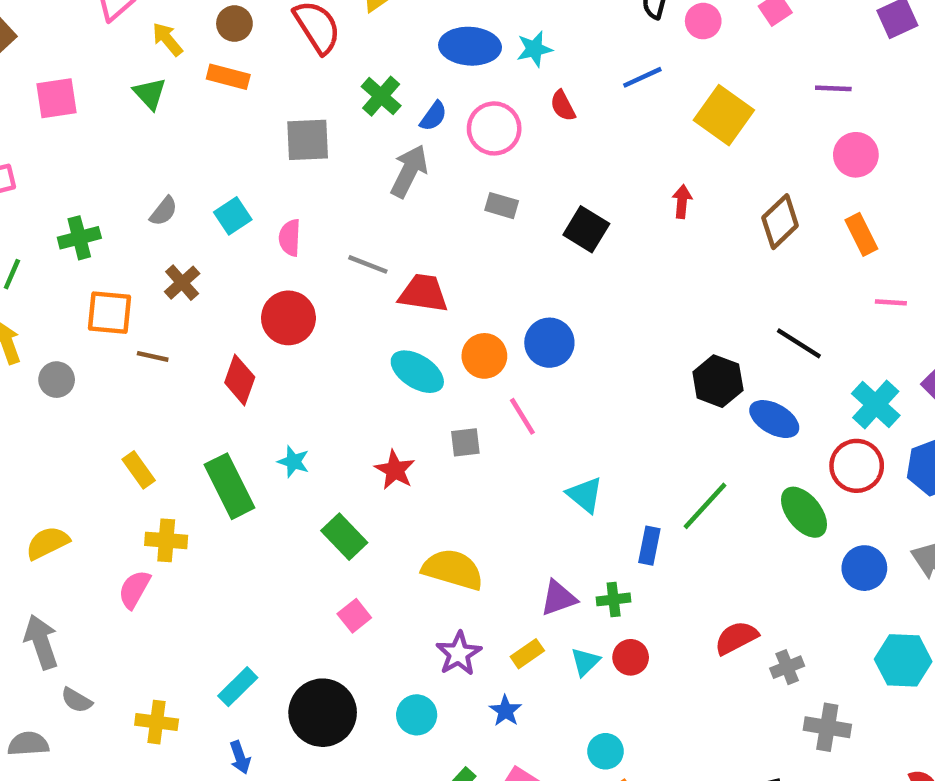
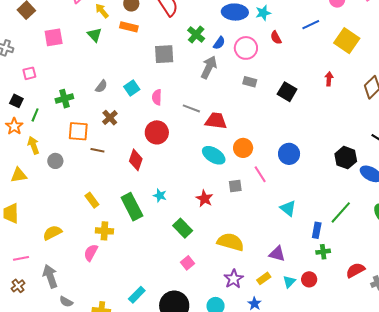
blue circle: (549, 343) -> (289, 154), moved
purple triangle: (558, 598) -> (277, 254), turned 36
green cross: (614, 599) -> (323, 252), moved

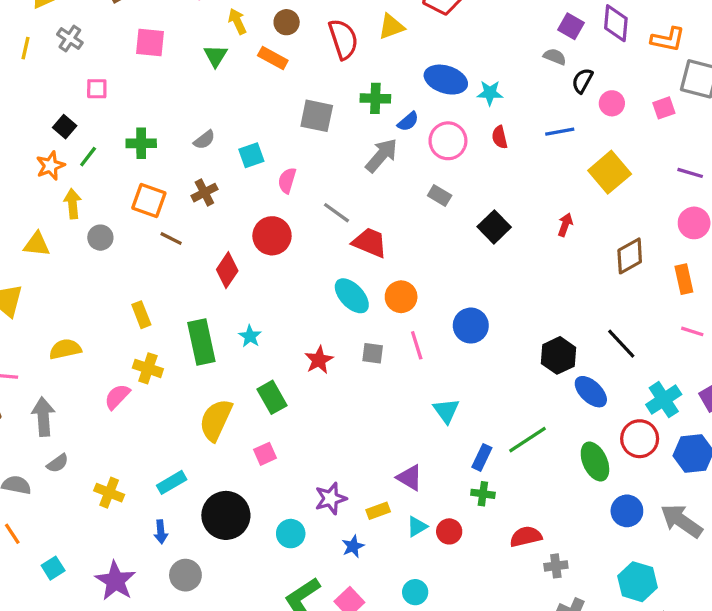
green cross: (196, 34) -> (375, 98), turned 36
yellow semicircle: (230, 242) -> (216, 420), moved, turned -96
gray semicircle: (66, 302) -> (58, 463), turned -80

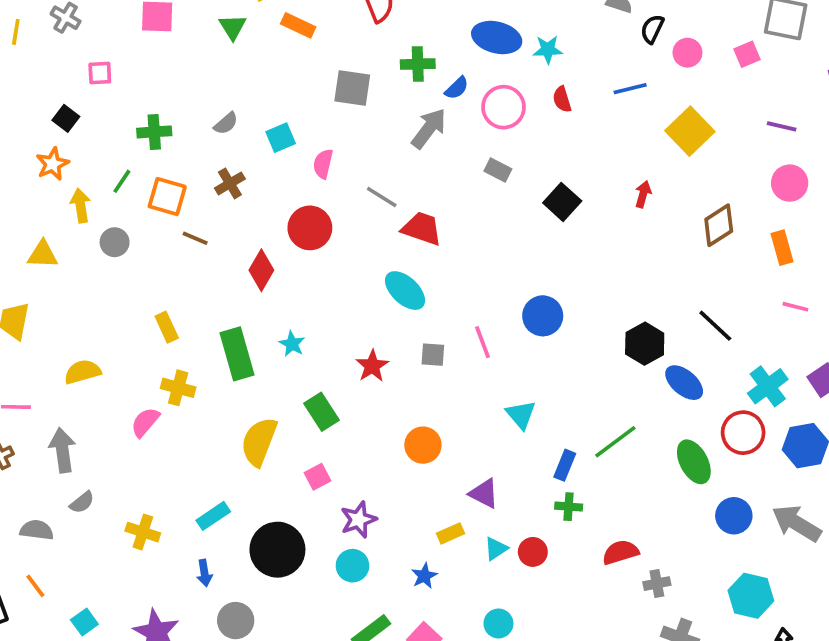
green line: (88, 157) -> (122, 181), moved
orange circle: (401, 297) -> (423, 445), moved
purple star: (331, 498) -> (358, 520), moved

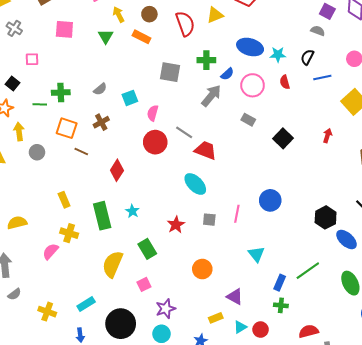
black semicircle: (652, 29) -> (307, 57), moved
green line: (122, 181) -> (40, 104), moved, turned 56
red circle: (310, 228) -> (155, 142), moved
pink line: (483, 342) -> (237, 214), turned 30

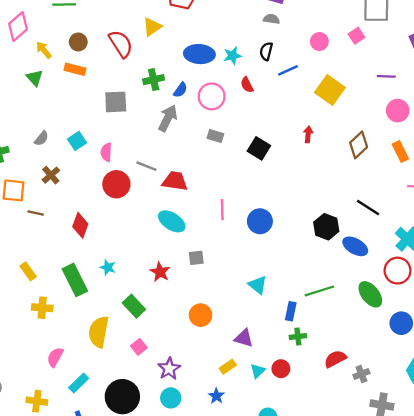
pink line: (237, 214) -> (222, 210), moved
pink semicircle: (50, 251) -> (55, 357), moved
green line: (308, 271) -> (319, 291), turned 30

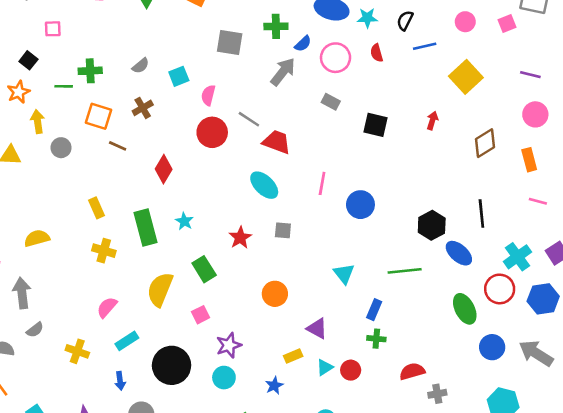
black square: (259, 148) -> (376, 125), turned -30
black line: (368, 208) -> (481, 214), turned 40
green line: (319, 291) -> (405, 271), moved

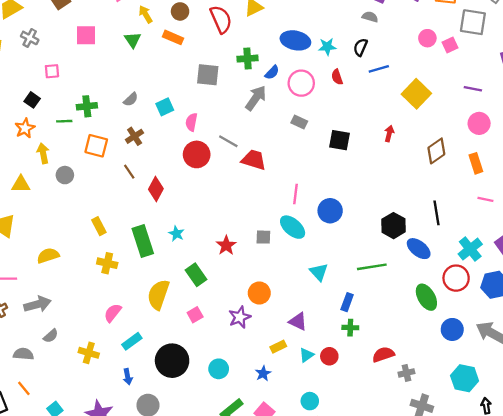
pink circle: (465, 22) -> (427, 38), moved
brown line: (118, 146) -> (129, 172), moved, turned 35
cyan ellipse: (264, 185) -> (293, 227), moved
gray arrow: (22, 293) -> (37, 304), turned 85
purple star: (229, 345) -> (240, 317), moved

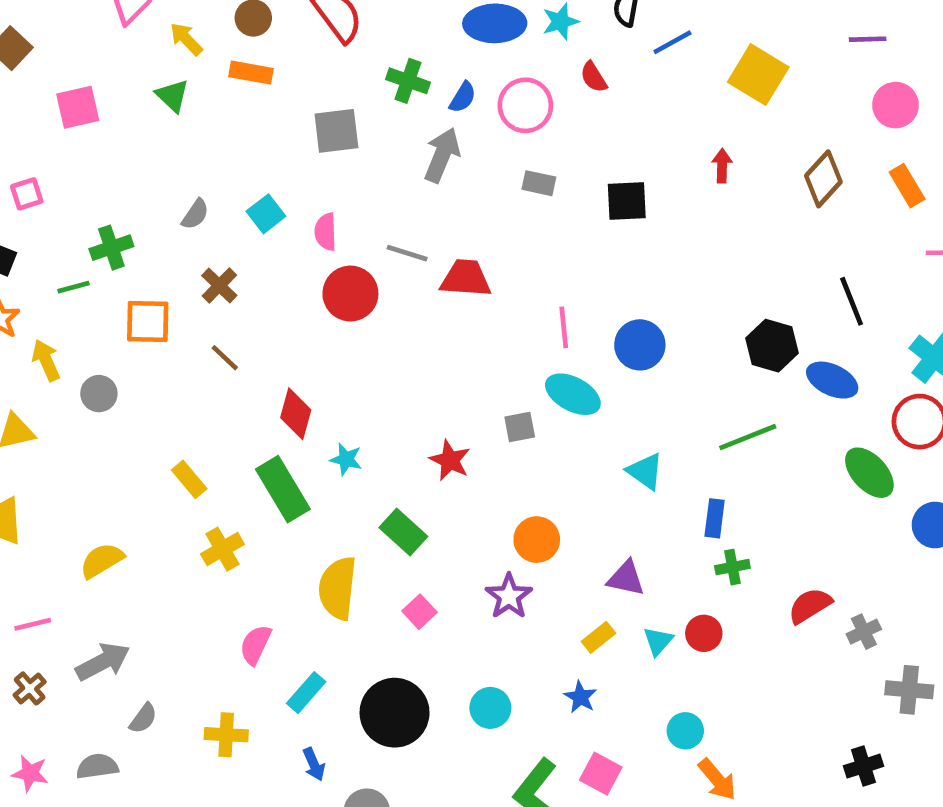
green cross: (248, 59) -> (408, 81), turned 36
red diamond: (156, 189) -> (296, 414), moved
yellow cross: (107, 263) -> (222, 549), turned -30

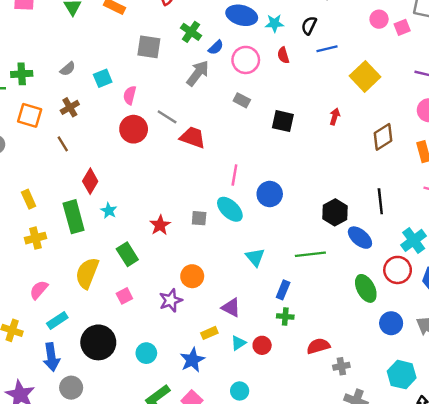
blue star: (580, 697) -> (192, 360), size x1.5
blue arrow: (314, 764) -> (51, 357), size x1.6

